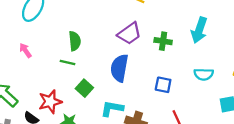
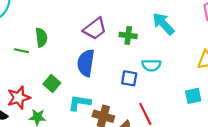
cyan arrow: (199, 30) -> (163, 24), turned 120
green line: (67, 62) -> (21, 51), moved
cyan semicircle: (204, 74) -> (151, 65), moved

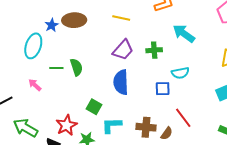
green line: (21, 51) -> (56, 68), moved
cyan L-shape: (80, 103) -> (112, 125), moved

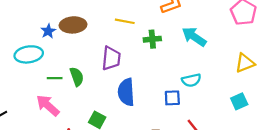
cyan ellipse: (33, 46) -> (29, 54), turned 65
purple trapezoid: (123, 50) -> (111, 58), moved, turned -35
green cross: (154, 50) -> (152, 39), moved
pink arrow: (35, 85) -> (48, 105), moved, size x1.6

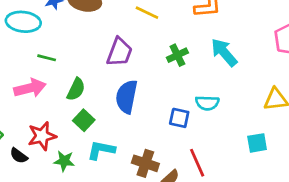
green cross: (152, 39) -> (177, 55), moved, turned -35
green semicircle: (77, 77) -> (76, 89), moved, turned 30
pink arrow: (48, 105) -> (30, 88), turned 110

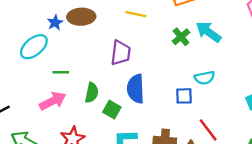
cyan ellipse: (23, 22) -> (34, 47), turned -32
green cross: (177, 55) -> (181, 37), moved
green square: (84, 120) -> (112, 110), moved

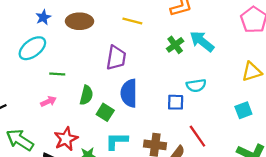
blue star: (55, 23) -> (43, 17), moved
pink arrow: (53, 101) -> (48, 101), size x0.6

